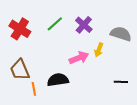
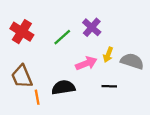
green line: (55, 24) -> (62, 37), moved
gray semicircle: (121, 34) -> (132, 61), moved
black line: (121, 82) -> (109, 86), moved

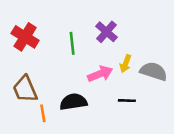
green line: (62, 37) -> (72, 43), turned -54

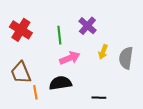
gray semicircle: (154, 71) -> (126, 58), turned -100
pink arrow: (100, 74) -> (70, 58), moved
black line: (127, 101) -> (99, 98), moved

